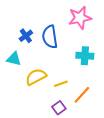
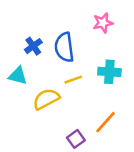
pink star: (80, 18) -> (103, 23), size x0.7
yellow line: (61, 84) -> (73, 80), moved

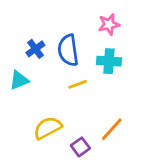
cyan cross: (109, 72) -> (109, 61), moved
cyan triangle: (18, 76) -> (19, 80), turned -36
yellow semicircle: (46, 99) -> (48, 128), moved

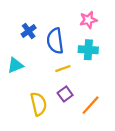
blue cross: (35, 49) -> (29, 31), moved
yellow semicircle: (48, 128) -> (39, 104), turned 105
purple square: (80, 147) -> (65, 94), moved

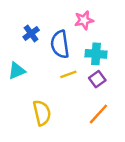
pink star: (88, 20) -> (84, 20), moved
purple square: (65, 94) -> (97, 79), moved

